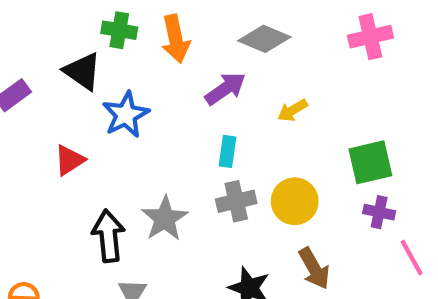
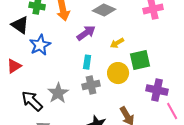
green square: (370, 162) -> (140, 60), moved
yellow circle: (295, 201) -> (118, 73), moved
purple cross: (379, 212) -> (157, 90), size x1.5
black arrow: (108, 236) -> (32, 101), turned -40

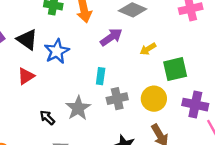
black triangle: (20, 25) -> (27, 39), moved
cyan rectangle: (87, 62) -> (101, 76), moved
yellow circle: (118, 73) -> (154, 99), moved
black arrow: (32, 101) -> (47, 118), size x0.6

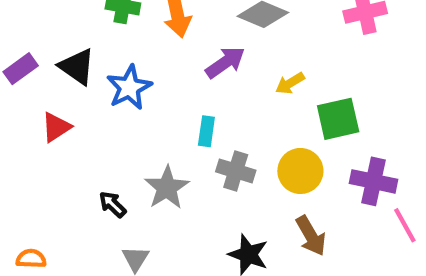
red triangle: (26, 76) -> (56, 127), moved
gray cross: (117, 99) -> (236, 171), turned 30

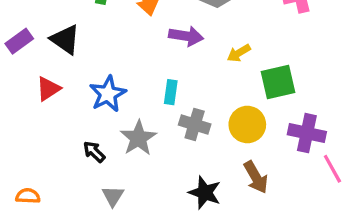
purple arrow: (225, 62) -> (186, 36), turned 44
blue star: (129, 87) -> (108, 94), moved

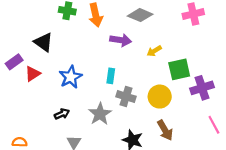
purple rectangle: (19, 41) -> (14, 62), moved
purple cross: (307, 133) -> (202, 88), moved, turned -30
gray star: (138, 138) -> (100, 114), moved
black arrow: (94, 152) -> (62, 114), turned 112

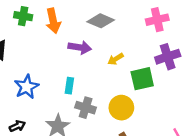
purple cross: (202, 88) -> (168, 57), moved

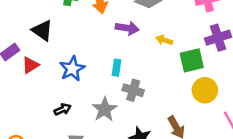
yellow arrow: (116, 59) -> (164, 40), turned 49
yellow circle: (121, 108) -> (205, 90), moved

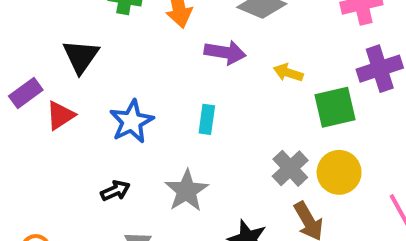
black triangle: (42, 30) -> (81, 56), turned 30
gray cross: (133, 90) -> (290, 168), moved, turned 30
yellow circle: (205, 90) -> (339, 172), moved

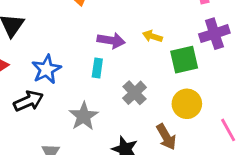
purple arrow: (225, 52) -> (111, 40), moved
gray cross: (290, 168) -> (135, 93), moved
black arrow: (115, 191) -> (28, 101), moved, size x1.5

